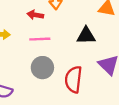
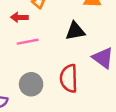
gray circle: (42, 68) -> (31, 84), moved

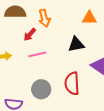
red arrow: (19, 17) -> (30, 35), turned -48

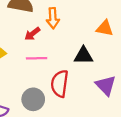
red semicircle: (72, 83) -> (60, 84), moved

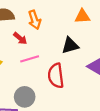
red arrow: (32, 34) -> (20, 38), turned -88
gray circle: (33, 99) -> (25, 97), moved

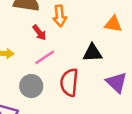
pink line: (30, 59) -> (45, 57), turned -30
gray circle: (25, 97) -> (31, 86), moved

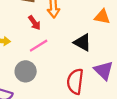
black triangle: (92, 53) -> (82, 43), turned 30
red semicircle: (69, 82) -> (75, 81), moved

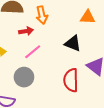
red arrow: (34, 23) -> (26, 31), turned -56

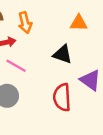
pink line: (33, 52) -> (16, 66), turned 72

